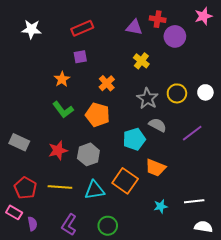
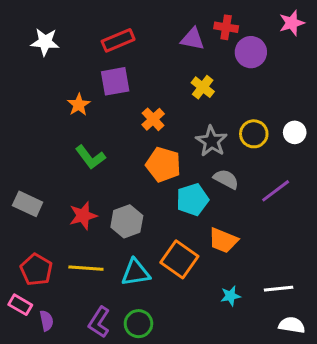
purple square: (80, 57) -> (115, 81), size x1.5
orange star: (62, 79) -> (79, 105), moved
orange pentagon: (98, 115) -> (163, 165), moved
green circle: (108, 226) -> (138, 324), moved

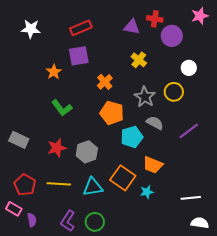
white circle: (295, 132) -> (189, 68), moved
cyan star: (230, 296) -> (147, 192), moved

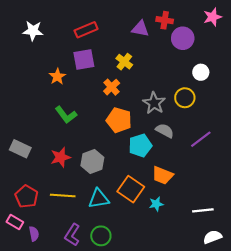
yellow cross: (139, 60) -> (124, 62), moved
white semicircle: (200, 223) -> (212, 237), turned -30

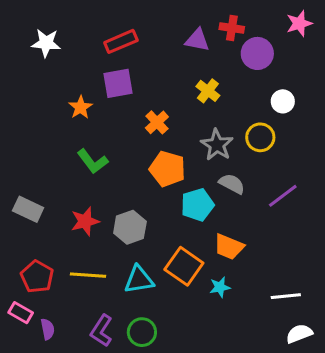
yellow cross: (124, 62) -> (208, 91), moved

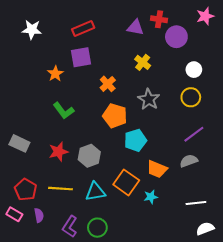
yellow circle: (260, 137) -> (191, 97), moved
gray semicircle: (232, 184) -> (189, 161), moved, turned -48
purple semicircle: (48, 329) -> (39, 215), moved

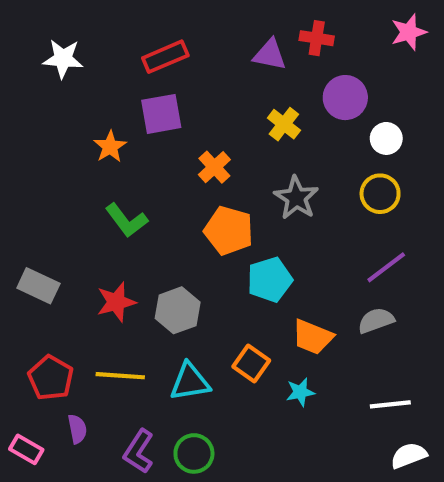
purple circle: (176, 37) -> (345, 98), moved
orange square: (126, 182) -> (251, 363), size x0.7
pink rectangle: (14, 214) -> (26, 449), moved

